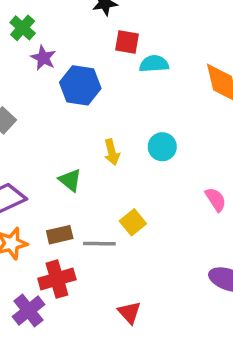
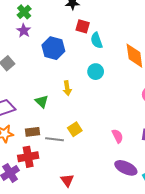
purple star: (43, 58) -> (24, 31), moved
cyan semicircle: (154, 64) -> (97, 40), turned -112
cyan circle: (162, 147) -> (96, 72), moved
pink semicircle: (216, 199) -> (118, 136), moved

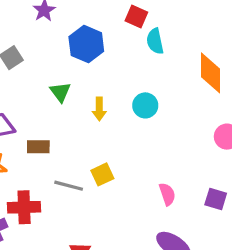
cyan circle: (96, 72) -> (145, 105), moved
green triangle: (42, 101) -> (60, 92), moved
brown rectangle: (32, 132) -> (38, 147), moved

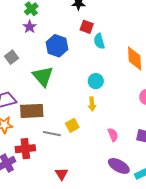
green triangle: (60, 92) -> (43, 76), size x1.6
yellow arrow: (99, 109) -> (92, 104), moved
brown rectangle: (38, 147) -> (32, 111), size x1.6

